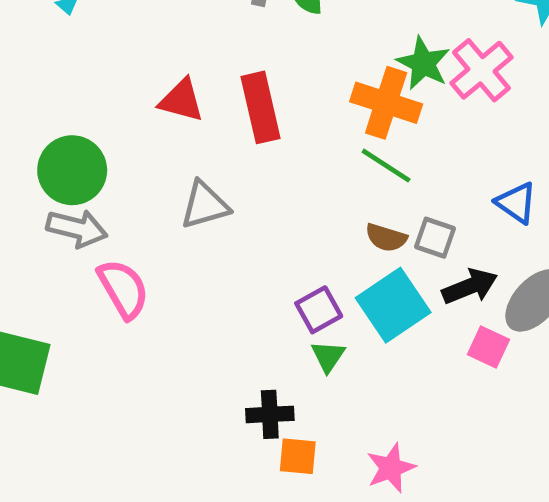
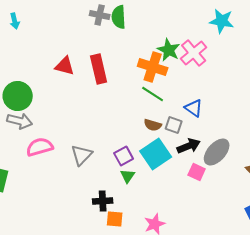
blue triangle: (516, 203) -> (194, 108), moved
gray triangle: (205, 205) -> (82, 155), moved, turned -30
pink semicircle: (123, 289) -> (40, 147), turned -76

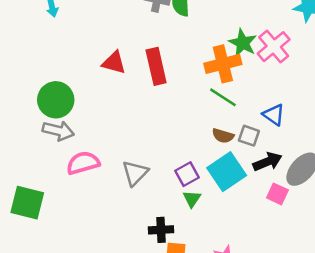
orange cross: (153, 67) -> (223, 64), turned -32

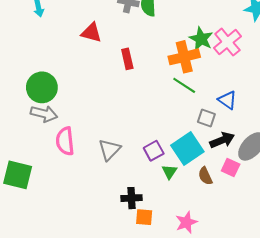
red triangle: (114, 63) -> (91, 33), moved
red rectangle: (156, 66) -> (127, 59), size x0.7
brown semicircle: (223, 136) -> (205, 176), moved, turned 48
pink semicircle: (83, 163) -> (65, 141), turned -80
green triangle: (192, 199) -> (169, 172), moved

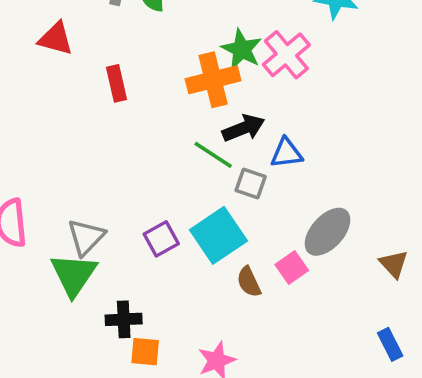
green line: (184, 85) -> (213, 155), moved
blue triangle: (227, 100) -> (286, 153), turned -42
black arrow: (222, 140) -> (243, 128), moved
pink square: (231, 168) -> (292, 268), turned 30
green triangle: (169, 172) -> (74, 275), moved, size x1.8

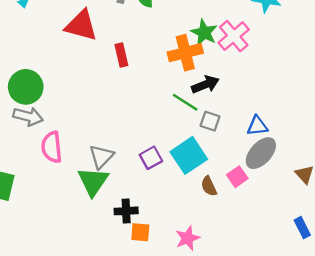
red triangle: (56, 39) -> (81, 25), size x1.4
blue triangle: (286, 153) -> (257, 126), moved

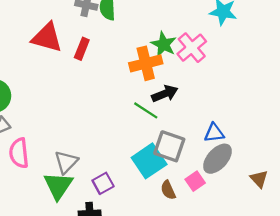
red rectangle: (121, 55) -> (82, 49), moved, turned 35
gray square: (210, 121) -> (169, 146), moved, size x1.6
purple square: (151, 158) -> (103, 183), moved

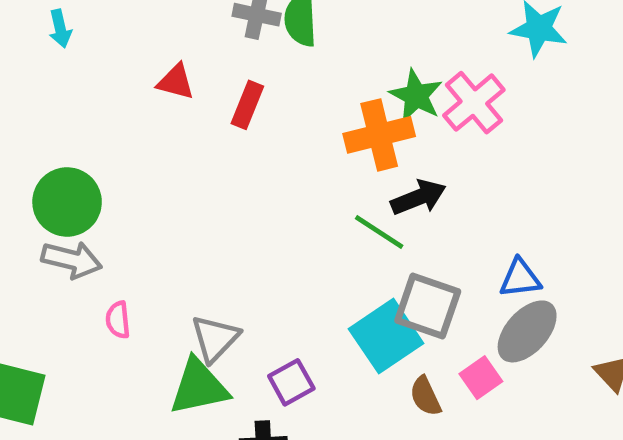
red triangle: (47, 38) -> (176, 82), size x0.6
pink semicircle: (19, 153) -> (118, 320), size x0.6
green triangle: (58, 186) -> (199, 387), turned 44

